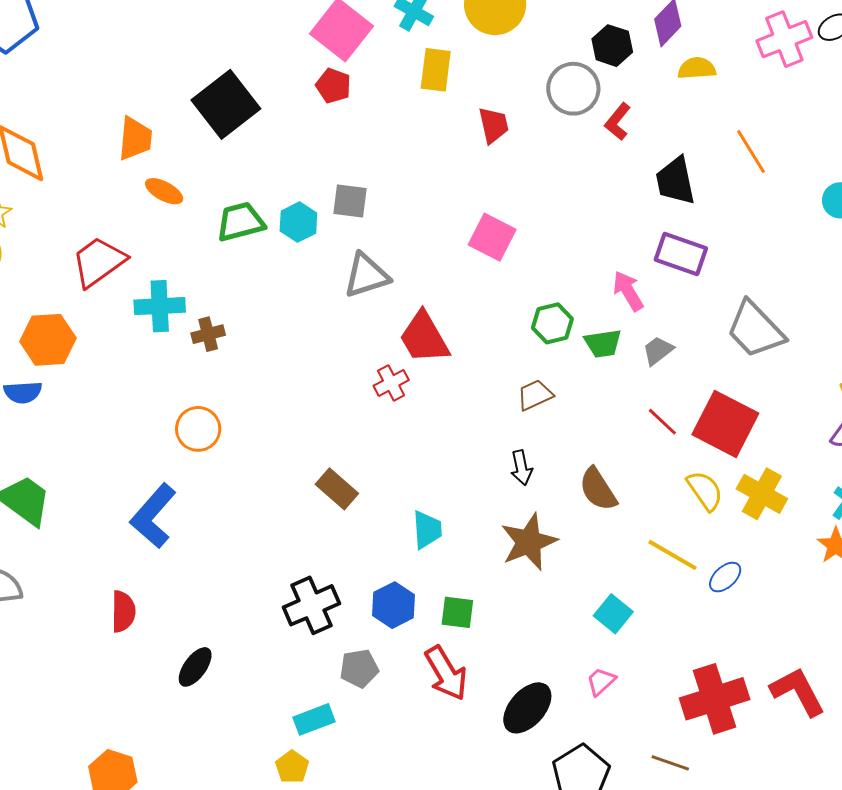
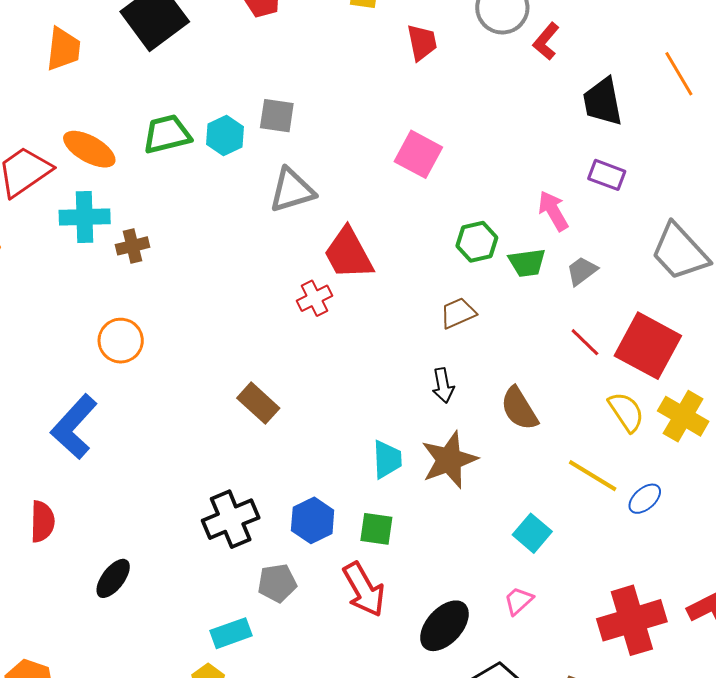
orange ellipse: (164, 191) -> (89, 149), moved, size x1.4
purple rectangle: (681, 254) -> (607, 175), size x0.7
cyan trapezoid: (427, 530) -> (387, 459), moved

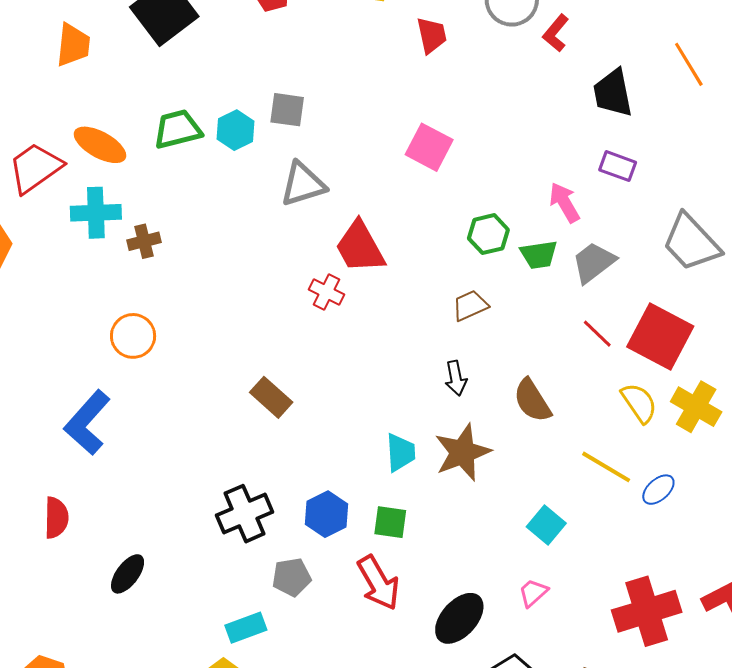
gray trapezoid: (582, 271) -> (594, 262), size x1.4
red cross: (315, 298) -> (326, 292), turned -36

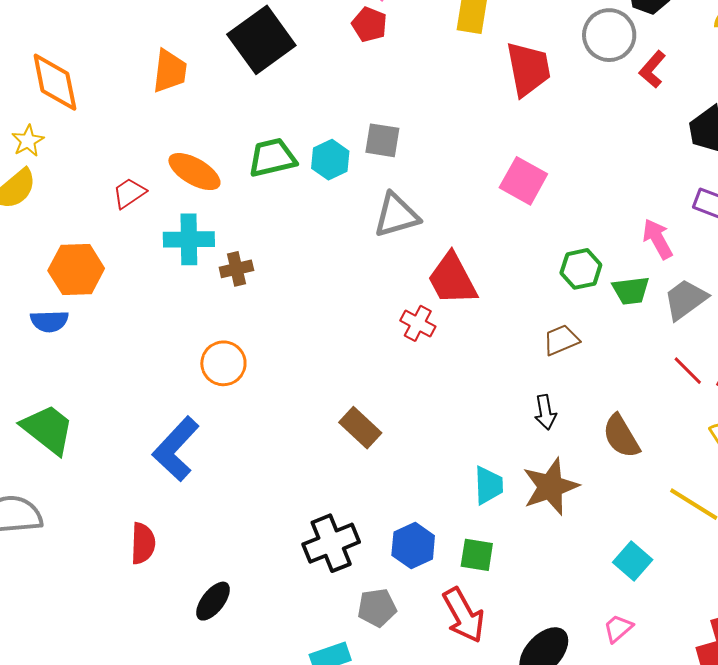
red trapezoid: (432, 35) -> (528, 69), size x1.5
red trapezoid: (35, 168) -> (129, 193), size x0.6

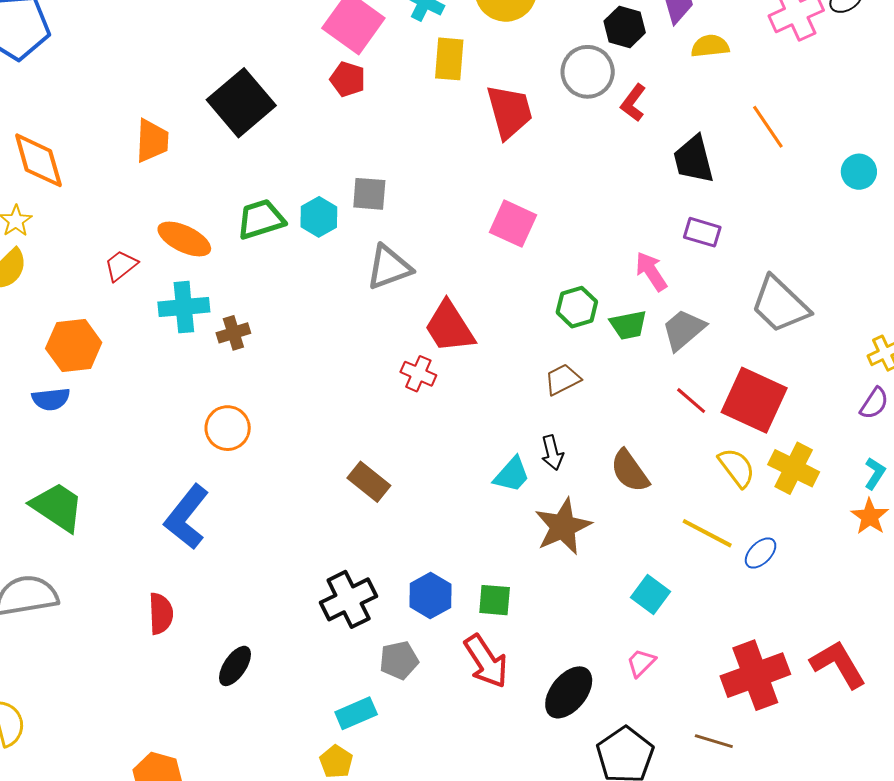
cyan trapezoid: (488, 485) -> (512, 475), moved, turned 48

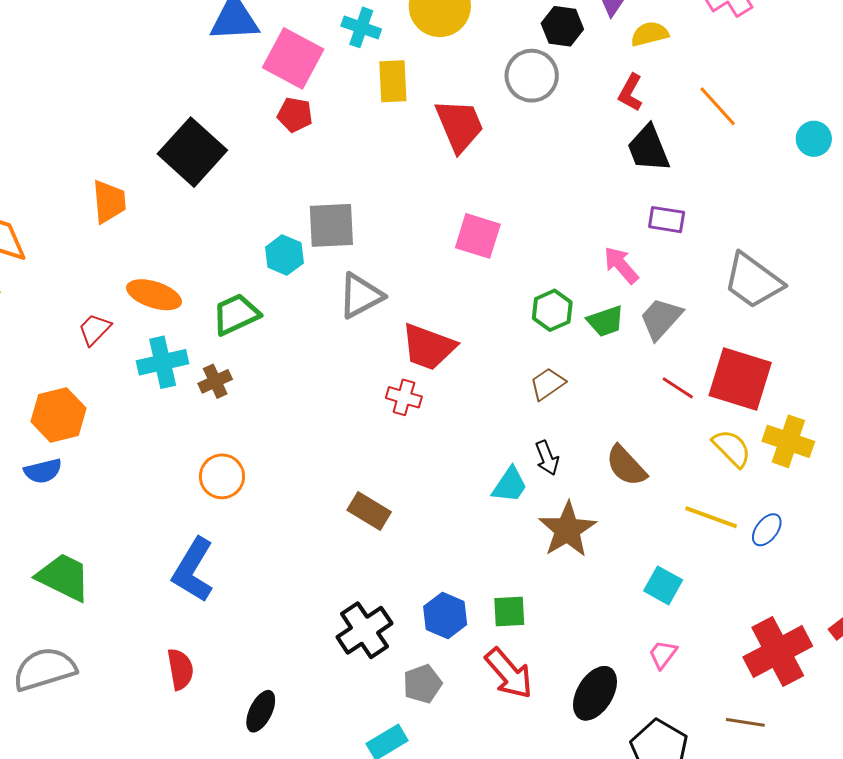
red L-shape: (633, 103) -> (630, 93), moved
gray square: (369, 194) -> (331, 225), size x1.4
green trapezoid: (261, 219) -> (236, 314), moved
red trapezoid: (449, 327) -> (428, 347), turned -30

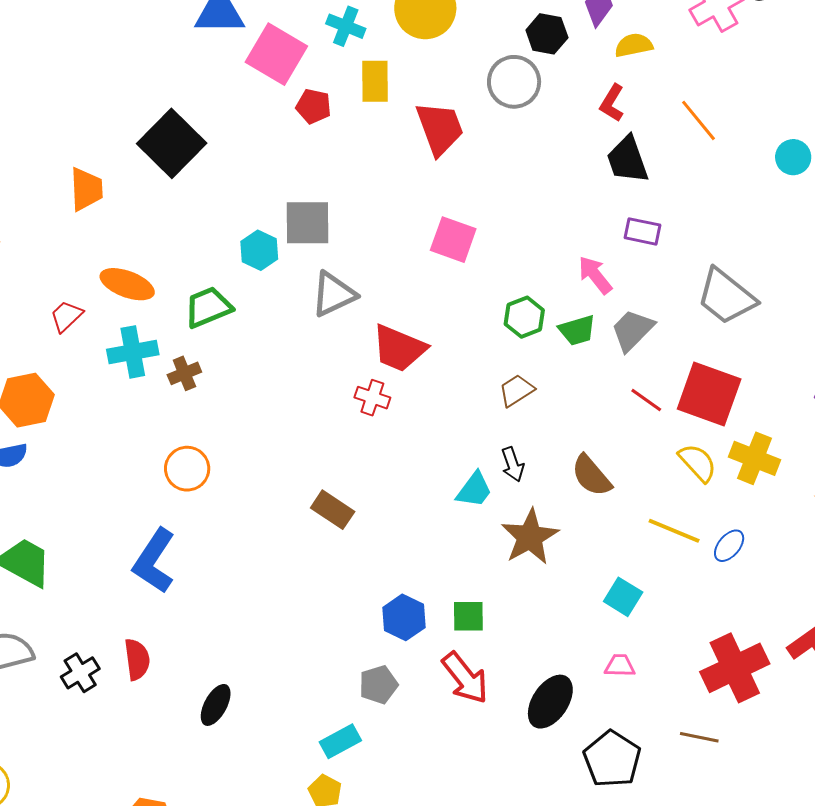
red pentagon: (295, 115) -> (314, 106), moved
black cross: (364, 630) -> (80, 673), moved, size x0.7
pink trapezoid: (663, 654) -> (620, 666), turned 52

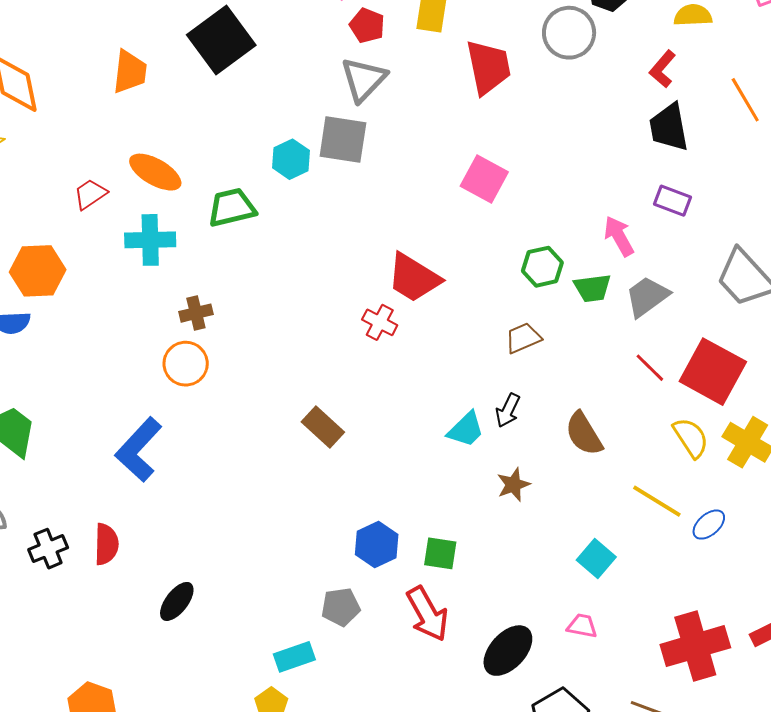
gray triangle: (334, 294) -> (364, 79), moved, turned -30
brown cross: (184, 373) -> (196, 313), moved
black arrow: (513, 464) -> (508, 410), turned 36
brown star: (530, 537) -> (513, 485), size x0.6

